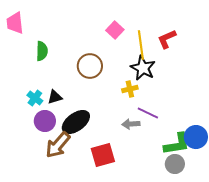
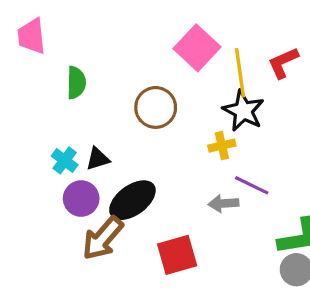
pink square: (115, 30) -> (197, 48), size x1.5

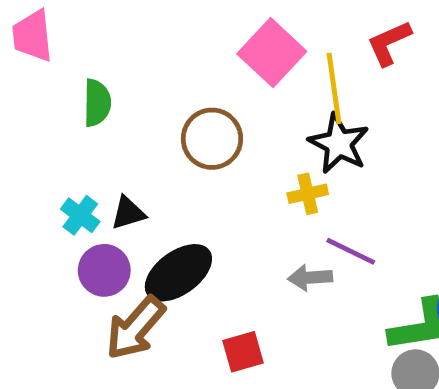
red L-shape: (283, 63) -> (389, 43), moved
red square: (177, 255) -> (243, 352), size x0.7

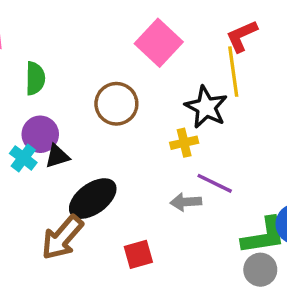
yellow line: (334, 88) -> (233, 72), moved
purple circle: (104, 270) -> (40, 134), moved

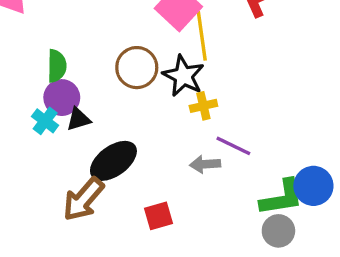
yellow line: (233, 72) -> (202, 36), moved
green semicircle: (35, 78) -> (57, 66), moved
black star: (206, 107) -> (183, 76), moved

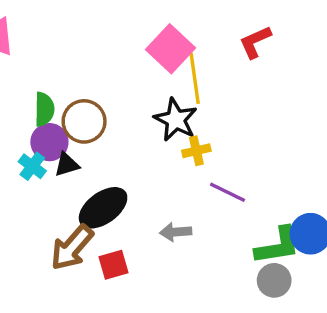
brown circle: (137, 68) -> (84, 121), moved
gray arrow: (205, 164) -> (176, 232), moved
red square: (158, 216) -> (113, 265), moved

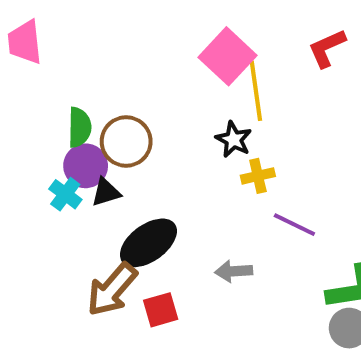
black star: (176, 120) -> (234, 139), size x0.7

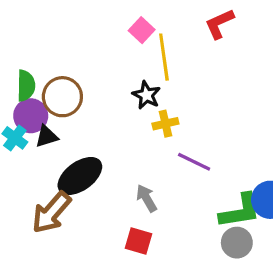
pink square: (228, 56) -> (142, 30), size x0.6
gray arrow: (234, 271) -> (146, 198), turned 64
red square: (161, 310) -> (139, 241), moved, turned 32

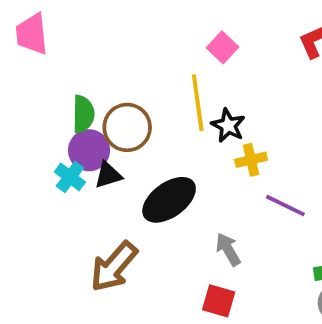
yellow line: (164, 57) -> (198, 103), moved
black ellipse: (80, 176) -> (169, 200), moved

